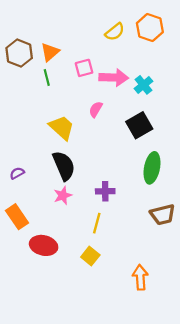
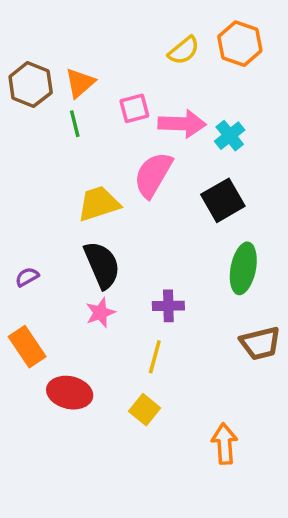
pink semicircle: (96, 109) -> (153, 175), size x1.8
yellow trapezoid: (62, 127) -> (99, 204), turned -60

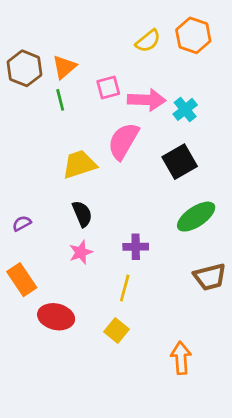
black semicircle: (102, 265) -> (82, 214), size x0.7
green ellipse: (243, 268) -> (196, 217), turned 45

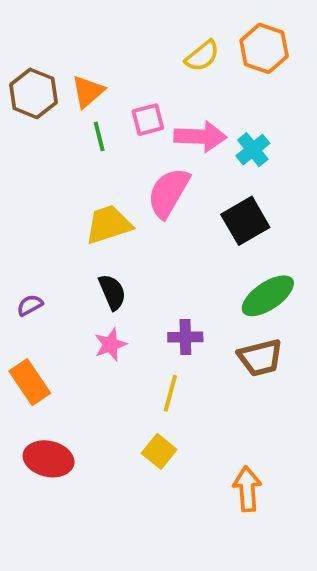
green line: (60, 100) -> (99, 136), moved
brown trapezoid: (210, 277) -> (260, 358), moved
red ellipse: (56, 317) -> (49, 459), moved

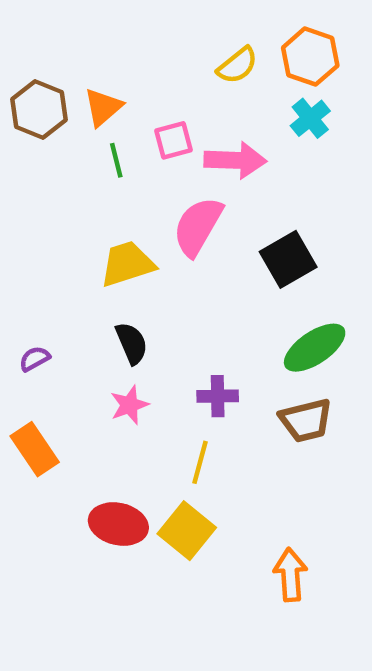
cyan cross: (253, 150) -> (310, 118), moved
yellow square: (159, 451) -> (187, 531), size x1.4
red ellipse: (49, 459) -> (118, 524), moved

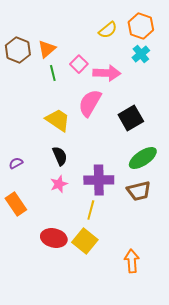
pink square: (173, 140) -> (79, 64), turned -30
yellow trapezoid: (127, 264) -> (58, 120), turned 52
purple cross: (218, 396) -> (99, 180), size x1.6

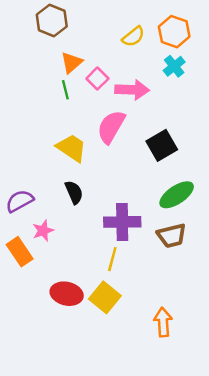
orange triangle: (47, 49) -> (72, 63), moved
brown hexagon: (18, 50) -> (52, 21), moved
purple semicircle: (16, 163) -> (20, 201), size x1.6
pink star: (59, 184) -> (43, 231), moved

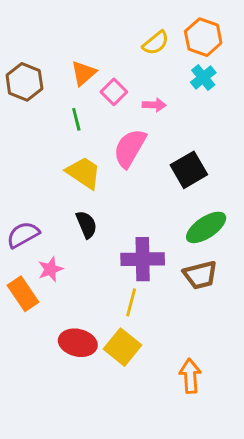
brown hexagon: (52, 21) -> (24, 82), moved
green line: (65, 90) -> (76, 119), moved
pink arrow: (132, 90) -> (154, 105), size x0.6

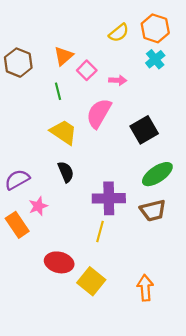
yellow square: (122, 347) -> (91, 281), moved

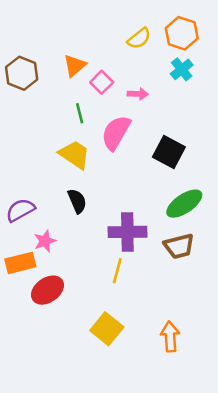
green line: (58, 91) -> (80, 113), moved
black square: (144, 130) -> (169, 152), turned -32
orange rectangle: (17, 225) -> (20, 263), turned -70
red ellipse: (59, 262) -> (47, 290), moved, turned -48

